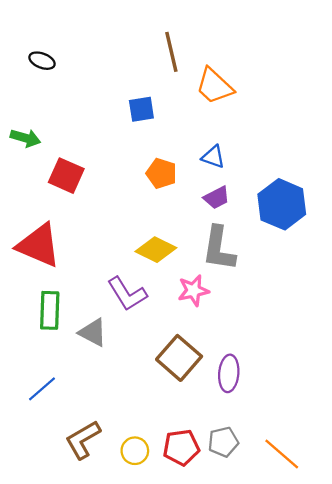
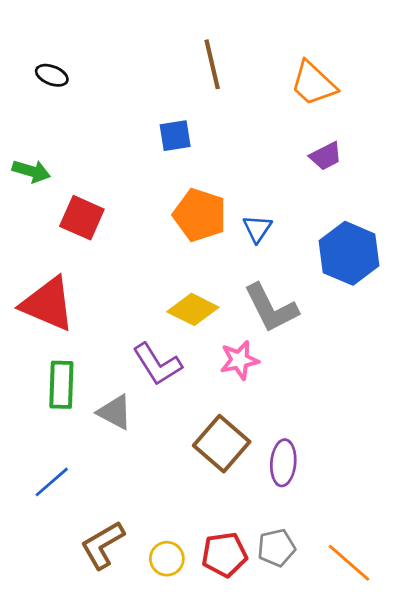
orange trapezoid: (214, 86) -> (313, 83), moved
blue triangle: (213, 157) -> (257, 229), moved, turned 45
orange pentagon: (161, 173) -> (200, 215), size x1.4
purple trapezoid: (217, 198) -> (326, 156), moved
gray L-shape: (219, 249) -> (271, 308), turned -36

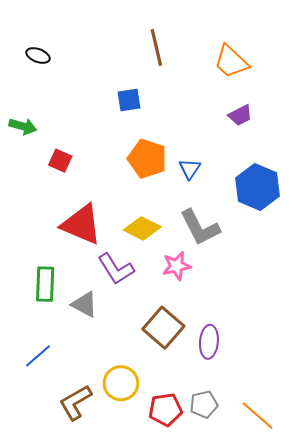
red square: (82, 218) -> (60, 161), size x0.7
red triangle: (48, 304) -> (82, 224), moved
yellow circle: (167, 559) -> (121, 383), moved, size x1.4

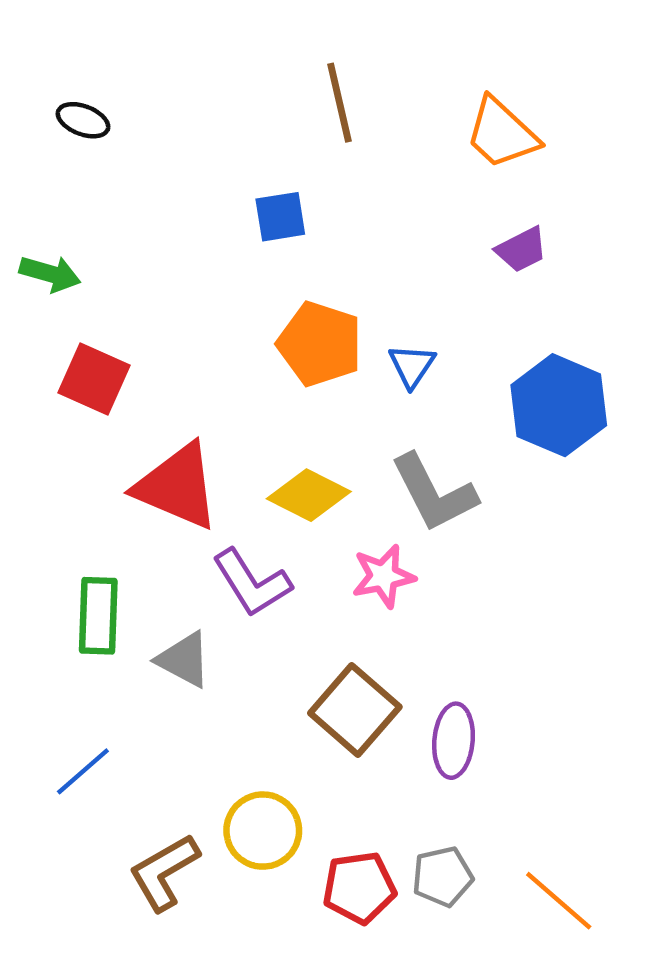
red square: (60, 161) -> (94, 379), moved, size x1.4

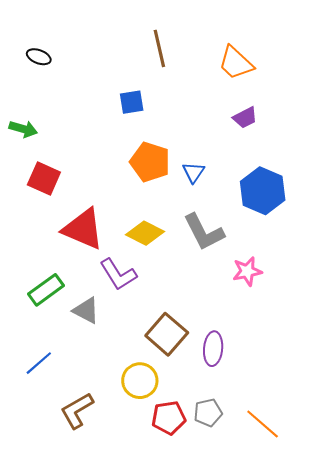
pink star: (383, 576) -> (247, 271), moved
green rectangle: (98, 616) -> (46, 290), turned 52
yellow circle: (263, 831) -> (140, 381), moved

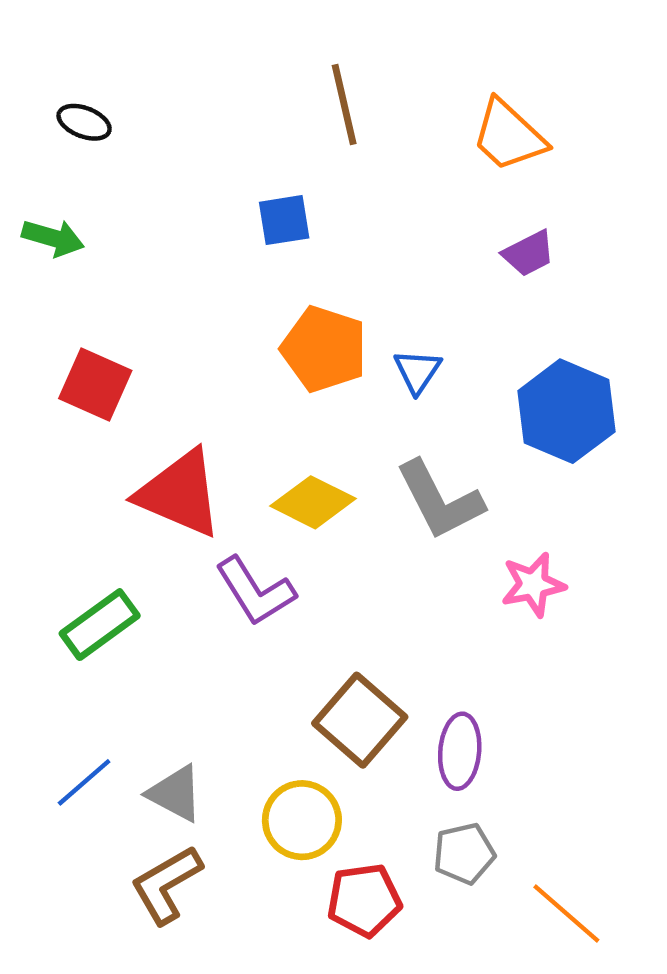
green arrow: (23, 129) -> (53, 238), moved
gray triangle: (86, 310) -> (175, 793), moved
gray pentagon: (208, 413) -> (464, 853), moved

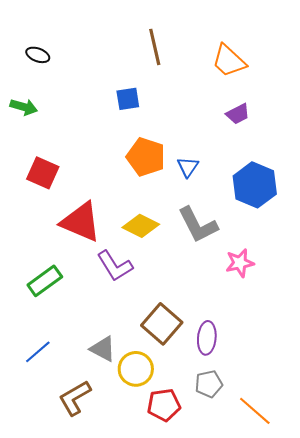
gray triangle: (175, 793) -> (103, 349), moved

